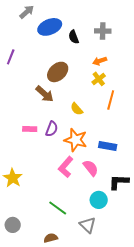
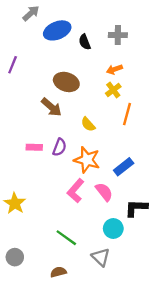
brown ellipse: (58, 72) -> (66, 82), turned 60
blue rectangle: (108, 146) -> (124, 167), turned -48

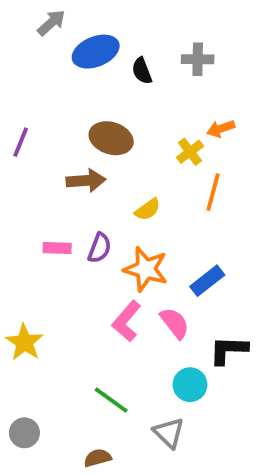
purple line: (13, 65) -> (21, 142), moved
orange arrow: (114, 69) -> (221, 129), moved
brown arrow: (51, 107) -> (86, 181), turned -45
yellow semicircle: (88, 124) -> (148, 209), turned -84

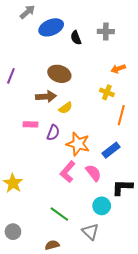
yellow cross: (190, 152) -> (107, 92), moved, turned -32
orange line: (213, 192) -> (121, 115), moved
yellow semicircle: (148, 209) -> (66, 108), moved
pink rectangle: (57, 248) -> (31, 124), moved

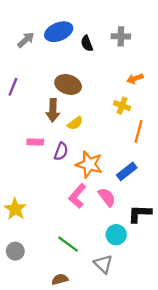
gray arrow: (27, 12) -> (26, 40), moved
brown arrow: (46, 97) -> (53, 110), turned 96
gray circle: (13, 232) -> (15, 251), moved

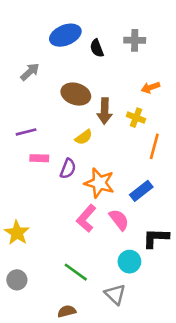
gray arrow: (26, 40) -> (30, 72), moved
purple line: (13, 87) -> (26, 132), moved, turned 54
brown arrow: (53, 110) -> (105, 111), moved

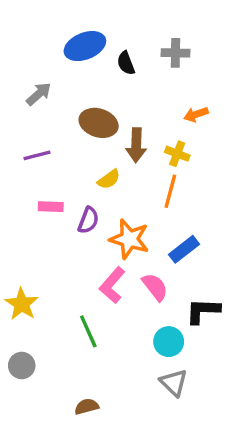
purple line: (26, 132) -> (37, 155), moved
orange line: (154, 146) -> (170, 191), moved
green line: (76, 272) -> (88, 331), moved, turned 30
gray triangle: (115, 294) -> (174, 383), moved

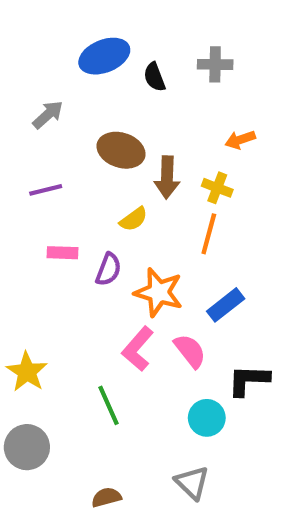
gray circle: (22, 366) -> (27, 447), size x1.4
gray triangle: (174, 383) -> (192, 483), moved

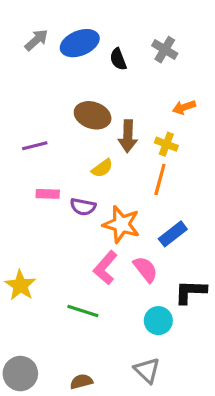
gray cross: (215, 64) -> (165, 50), turned 30
gray arrow: (48, 115) -> (36, 40), moved
purple semicircle: (108, 269) -> (83, 207), turned 80
green line: (108, 405) -> (83, 311), turned -48
gray circle: (27, 447) -> (20, 374), moved

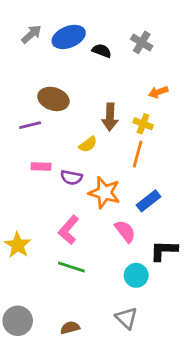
black semicircle: (118, 59) -> (102, 51), turned 132
brown ellipse: (93, 115) -> (53, 99), moved
pink L-shape: (105, 268) -> (69, 230), moved

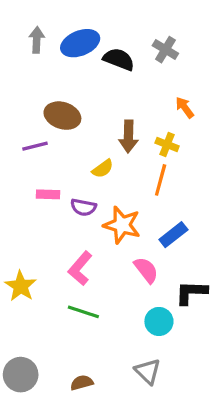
gray arrow: (31, 34) -> (37, 40), turned -45
black semicircle: (102, 51) -> (119, 59), size x1.4
orange arrow: (158, 92) -> (185, 108), turned 72

